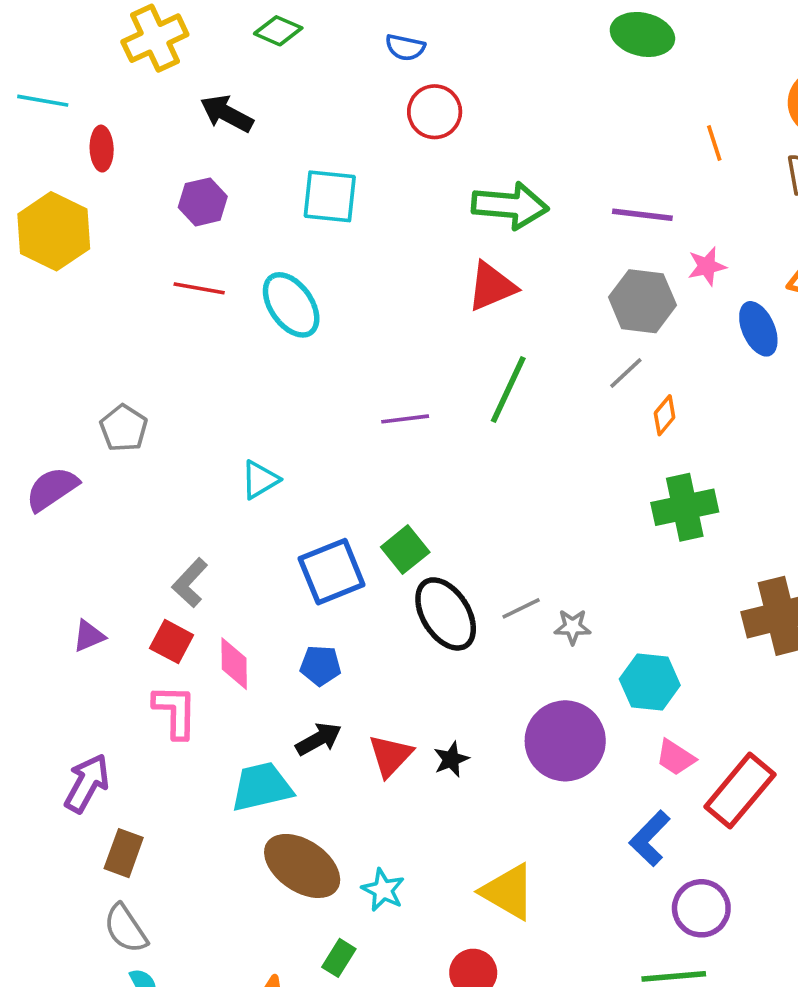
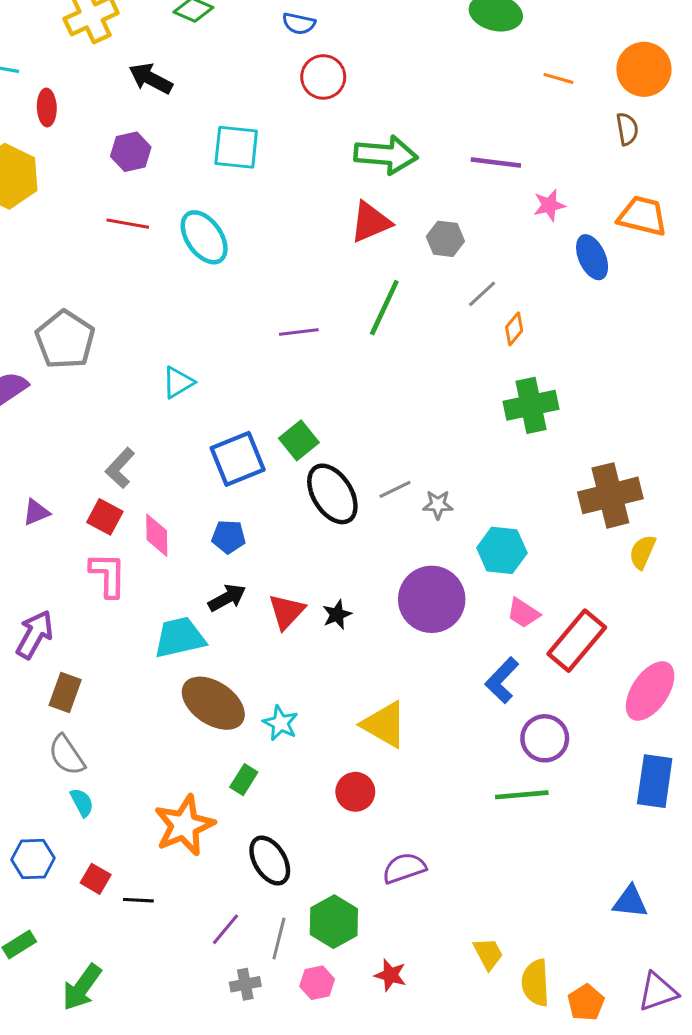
orange line: (714, 143) -> (558, 78), moved, turned -56
gray hexagon: (642, 301) -> (445, 239), moved, size x0.7
gray pentagon: (124, 428) -> (65, 340), size x1.5

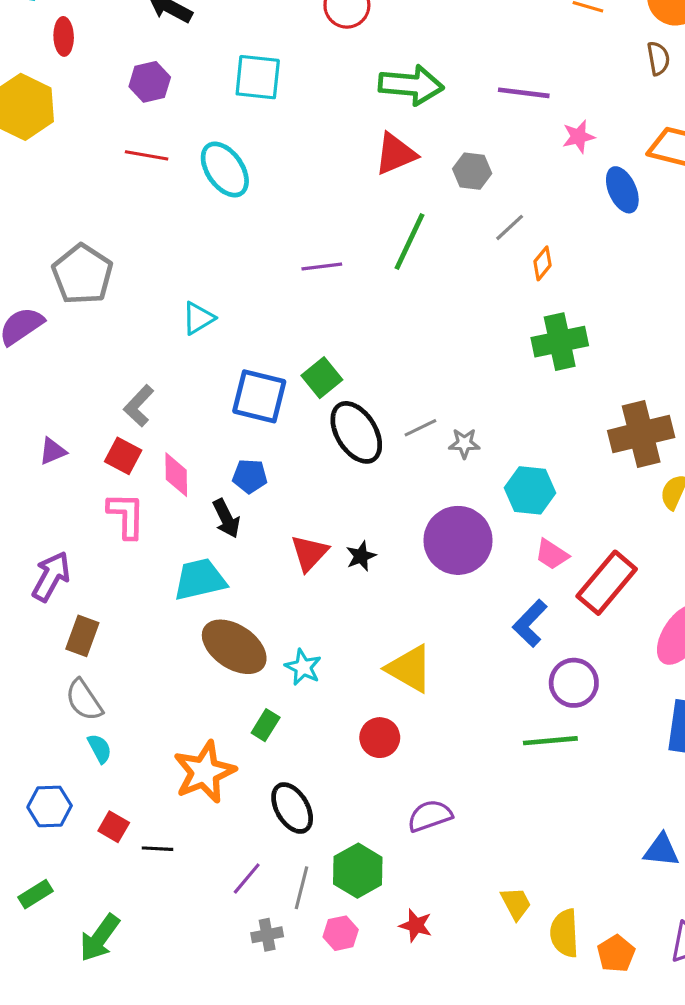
blue square: (238, 459) -> (259, 396), turned 36
black arrow: (227, 598) -> (226, 518), moved, turned 93

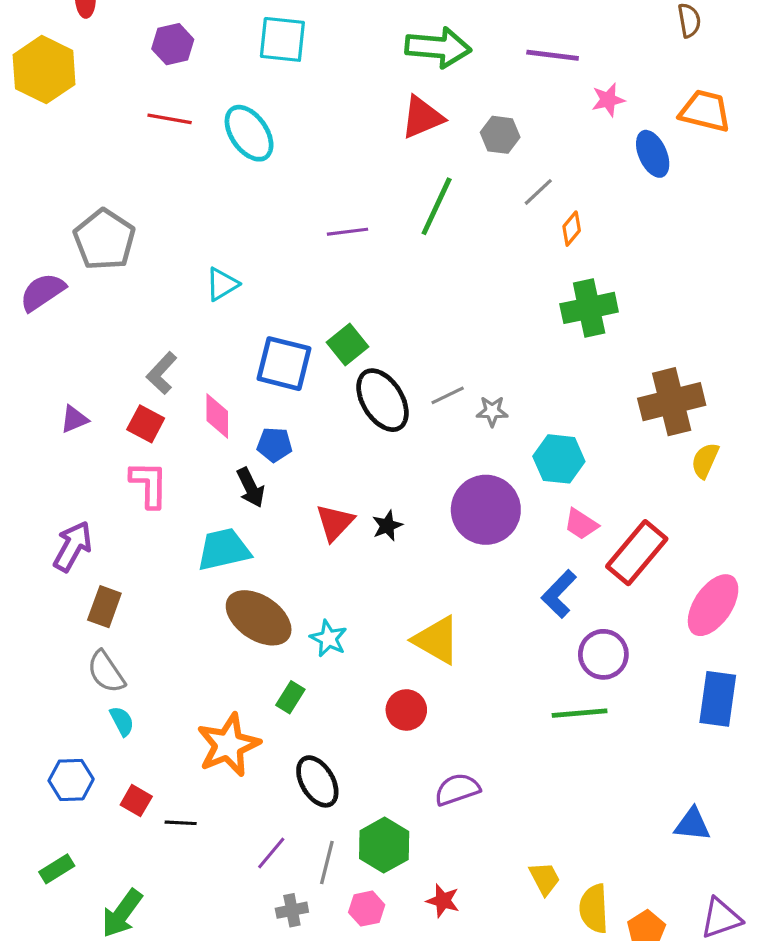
pink diamond: (176, 475) -> (217, 416), moved

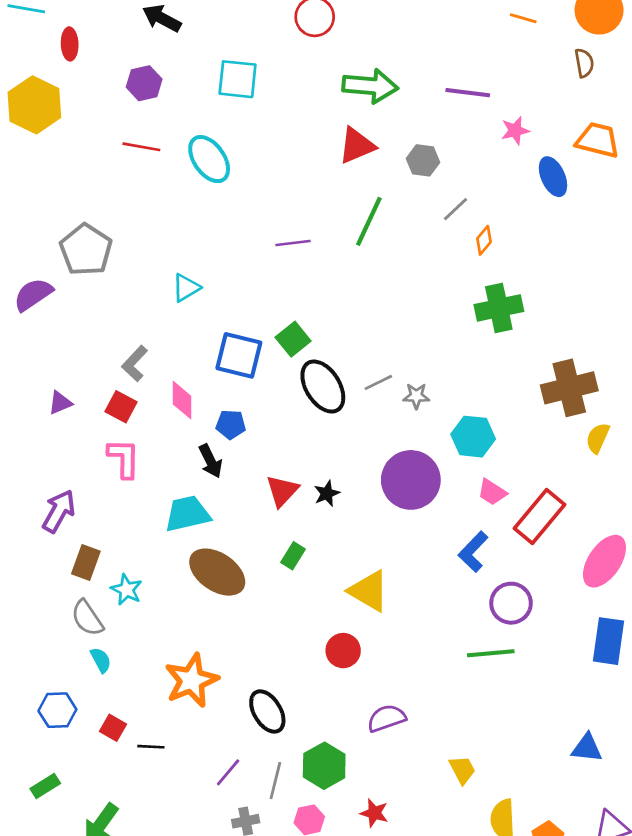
cyan star: (328, 638) -> (126, 590), moved
green rectangle: (290, 697) -> (293, 556), moved
yellow trapezoid: (545, 878) -> (462, 770), moved

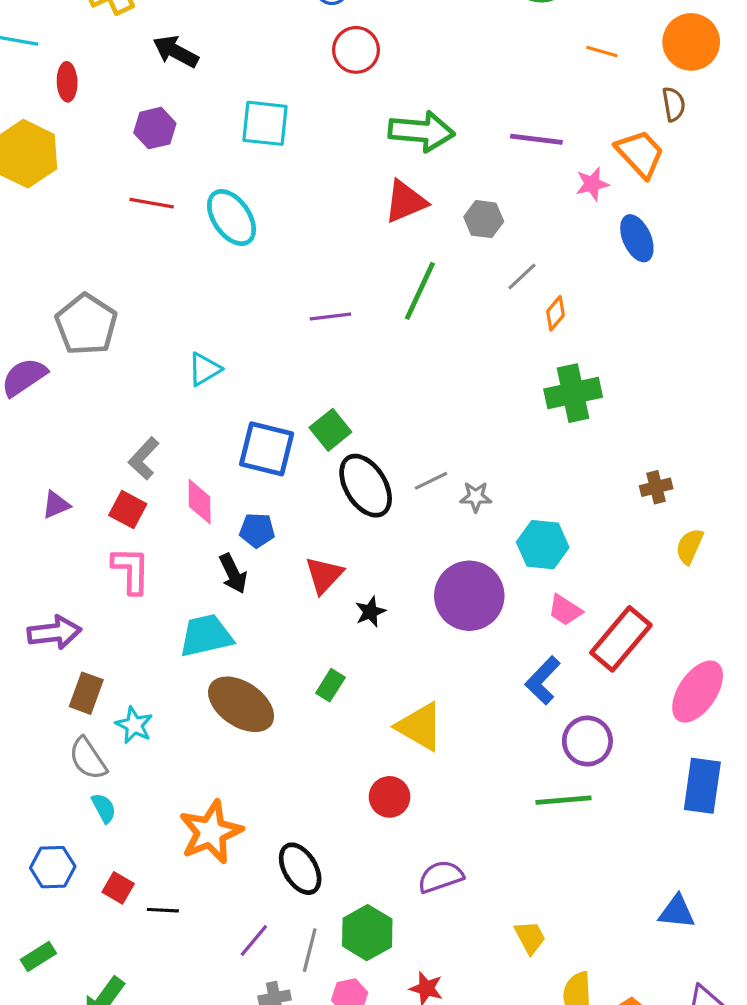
orange trapezoid: (598, 140) -> (640, 154), moved, turned 33
brown cross: (569, 388) -> (656, 487), size x0.5
red triangle: (282, 491) -> (324, 575), moved
purple arrow: (59, 511) -> (54, 632), turned 54

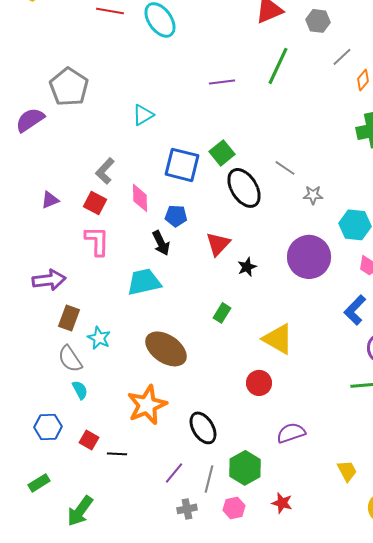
gray line: (431, 481) -> (285, 168), moved, turned 60
brown ellipse: (241, 704) -> (166, 349), moved

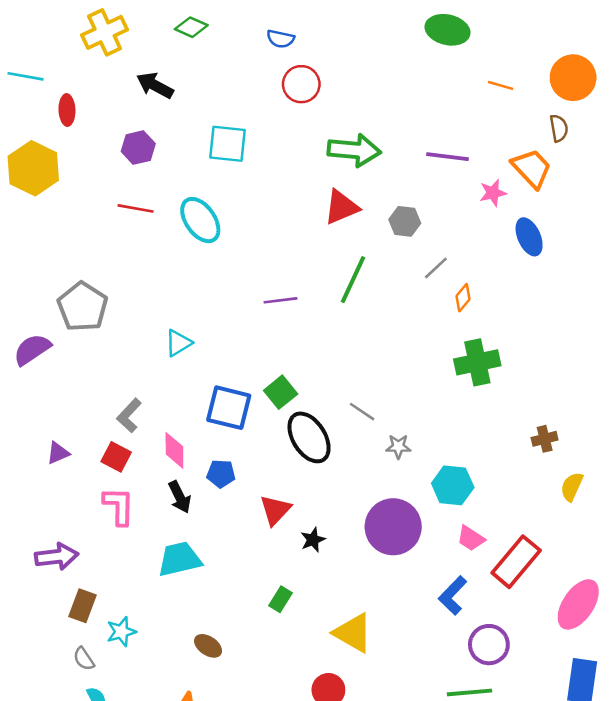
black arrow: (161, 243) -> (180, 497), moved
cyan star: (99, 338) -> (121, 632), turned 30
brown ellipse: (166, 349) -> (208, 646), size x0.5
gray semicircle: (70, 359) -> (84, 659), size x0.7

